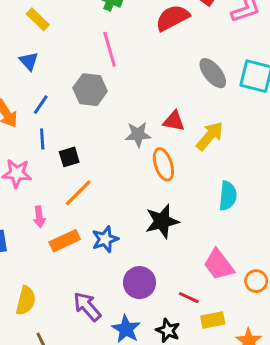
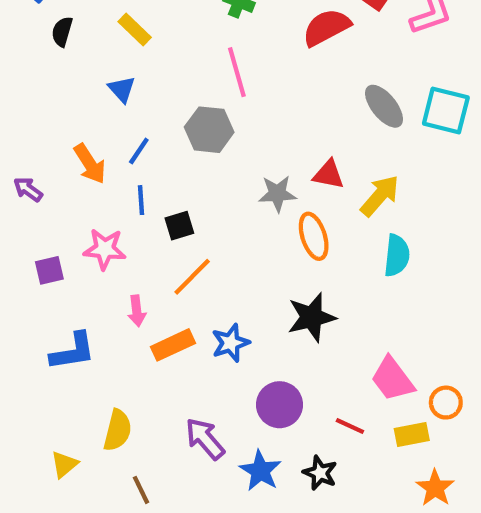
cyan semicircle: (228, 196) -> (397, 255), moved
yellow rectangle: (213, 320) -> (412, 435), moved

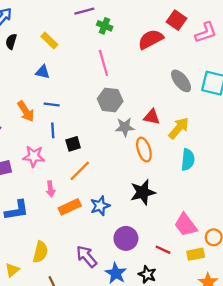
blue triangle: (122, 89) -> (43, 72), turned -35
gray hexagon: (209, 130) -> (110, 100), moved
blue line: (139, 151) -> (52, 105), turned 63

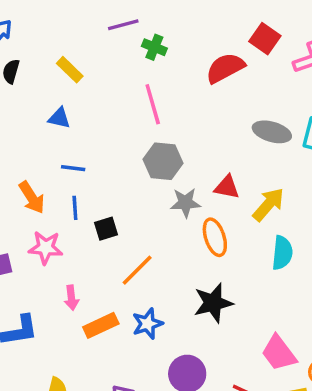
gray ellipse: (181, 81) -> (272, 132), turned -35
orange arrow: (26, 111) -> (32, 198), moved
orange line: (80, 171) -> (137, 270), moved

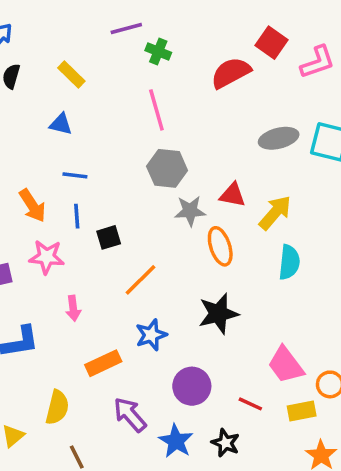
gray ellipse: (272, 132) -> (279, 138), turned -30
orange rectangle: (101, 325) -> (103, 363), moved

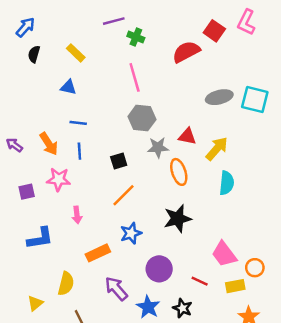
pink L-shape: (318, 62) -> (246, 22), moved, turned 135
black square: (109, 237) -> (119, 161), moved

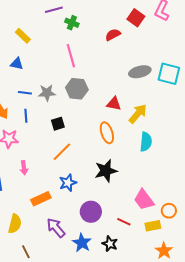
red semicircle: (186, 52) -> (113, 35), size x0.7
gray star: (158, 147) -> (47, 93), moved

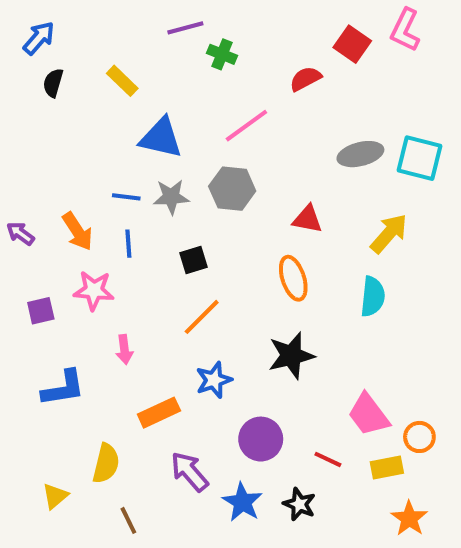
pink line: (71, 56) -> (246, 126), moved, turned 70
blue triangle: (17, 64) -> (161, 138), moved, size x1.6
yellow arrow: (138, 114) -> (389, 233), moved

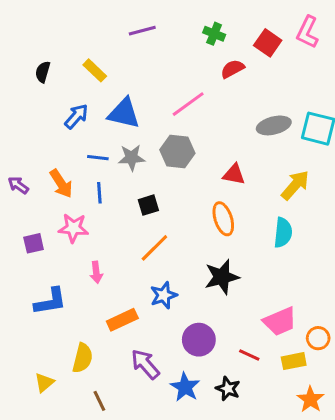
blue arrow: (39, 38) -> (76, 116), moved
green cross: (222, 54) -> (214, 34), moved
pink trapezoid: (369, 415) -> (280, 321), turned -76

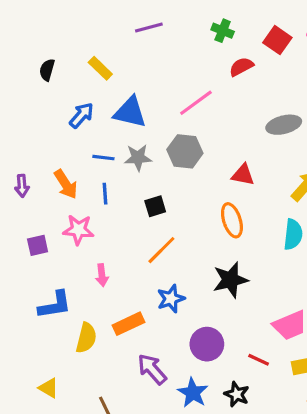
purple arrow: (18, 185) -> (22, 186), turned -130
yellow semicircle: (83, 358) -> (86, 338), moved
yellow triangle: (44, 383) -> (49, 388), turned -50

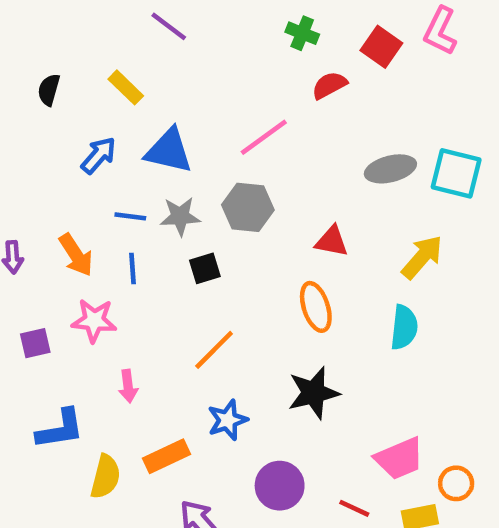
purple line: (149, 28) -> (169, 26), moved, turned 52
black square: (155, 206) -> (205, 268), moved

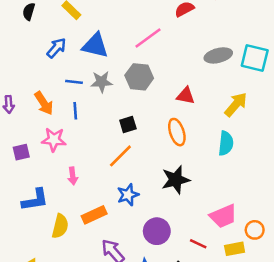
black square: (205, 268) -> (128, 125), moved

